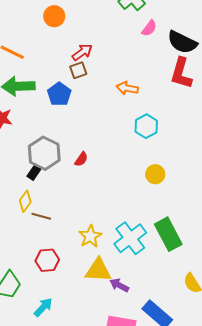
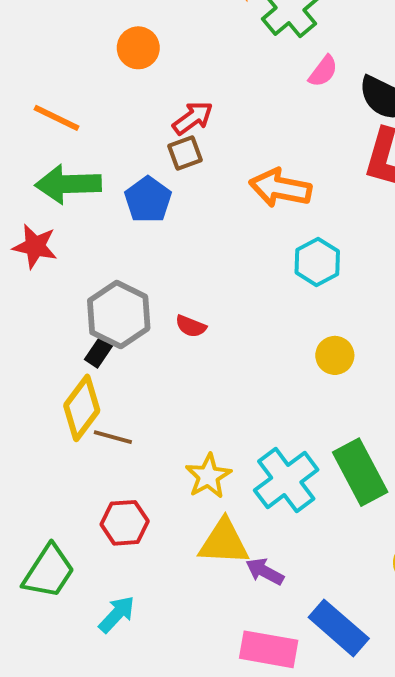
orange arrow: (127, 88) -> (280, 188), size x1.4
red semicircle: (81, 159) -> (191, 326), turned 77
yellow diamond: (25, 201) -> (82, 408), size x1.5

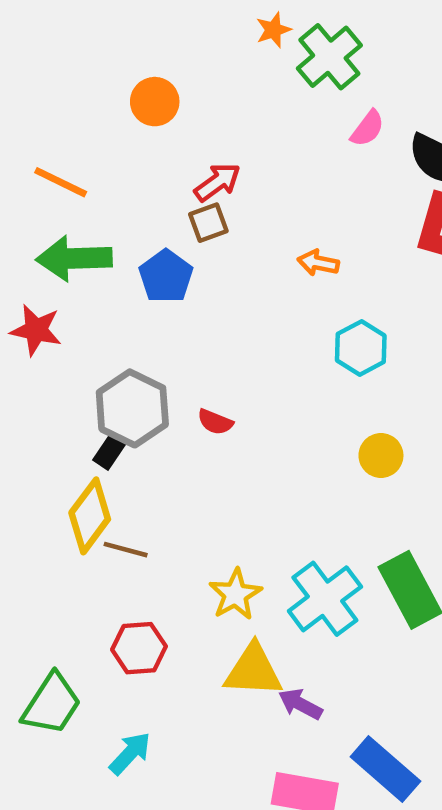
orange arrow: (280, 188) -> (318, 263), size x0.6

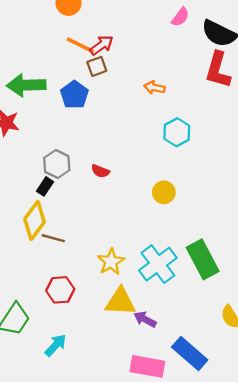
orange line: (61, 182) -> (80, 45), moved
gray hexagon: (132, 408) -> (57, 164), size x0.7
yellow circle: (381, 455) -> (164, 192), moved

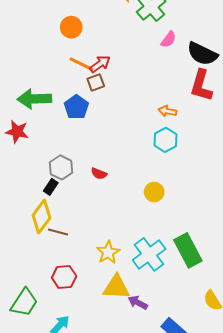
orange arrow: (154, 88) -> (167, 111), moved

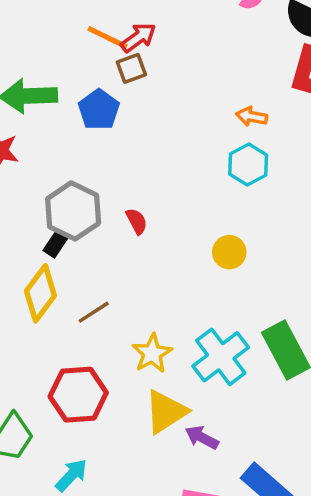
gray hexagon: (61, 167) -> (73, 211), size x1.4
red semicircle: (99, 174) -> (137, 221), turned -140
brown line: (58, 232) -> (94, 312), moved, turned -48
red hexagon: (64, 277) -> (78, 395), size x1.4
yellow triangle: (116, 287) -> (166, 412), turned -36

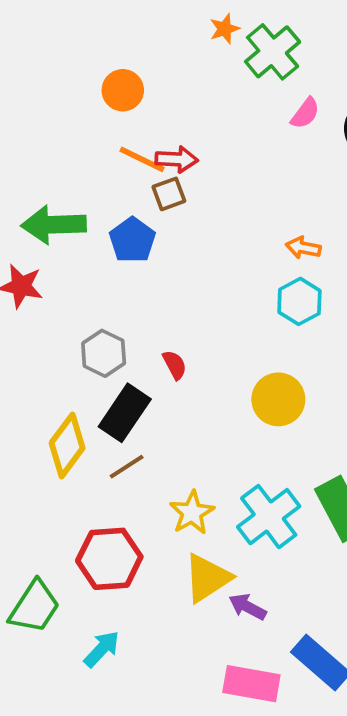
red arrow: (138, 38) -> (177, 159), turned 39
gray hexagon: (73, 211) -> (104, 353), size x0.7
black rectangle: (56, 244) -> (125, 413), moved, size x1.8
yellow circle: (229, 252) -> (278, 399), size x1.4

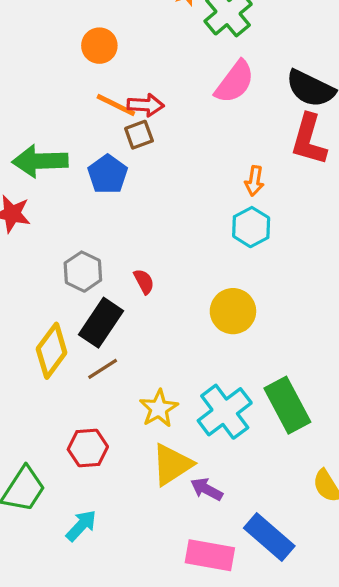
pink semicircle: (305, 113) -> (235, 82), moved, size x1.6
orange arrow: (303, 248) -> (254, 181), turned -92
red hexagon: (109, 559) -> (88, 448), size x0.7

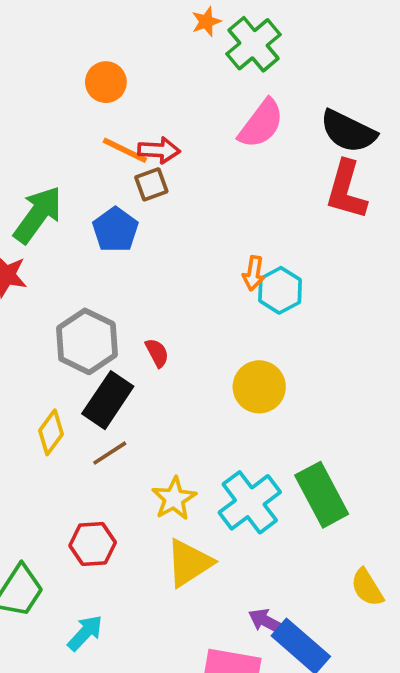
green arrow: (40, 161) -> (38, 215), turned 128
orange arrow: (254, 181) -> (254, 273), moved
gray hexagon: (83, 272) -> (87, 341), size x1.4
yellow diamond: (52, 351) -> (51, 432), size x0.7
purple arrow: (207, 489) -> (267, 622), moved

